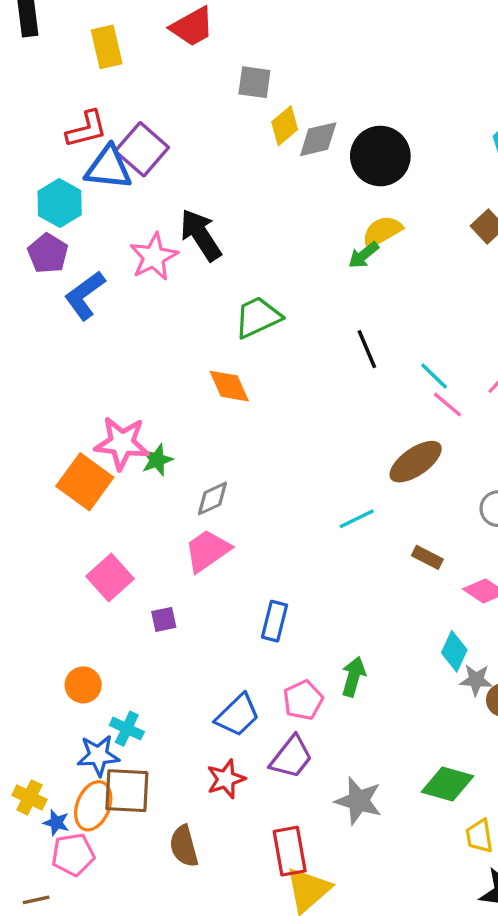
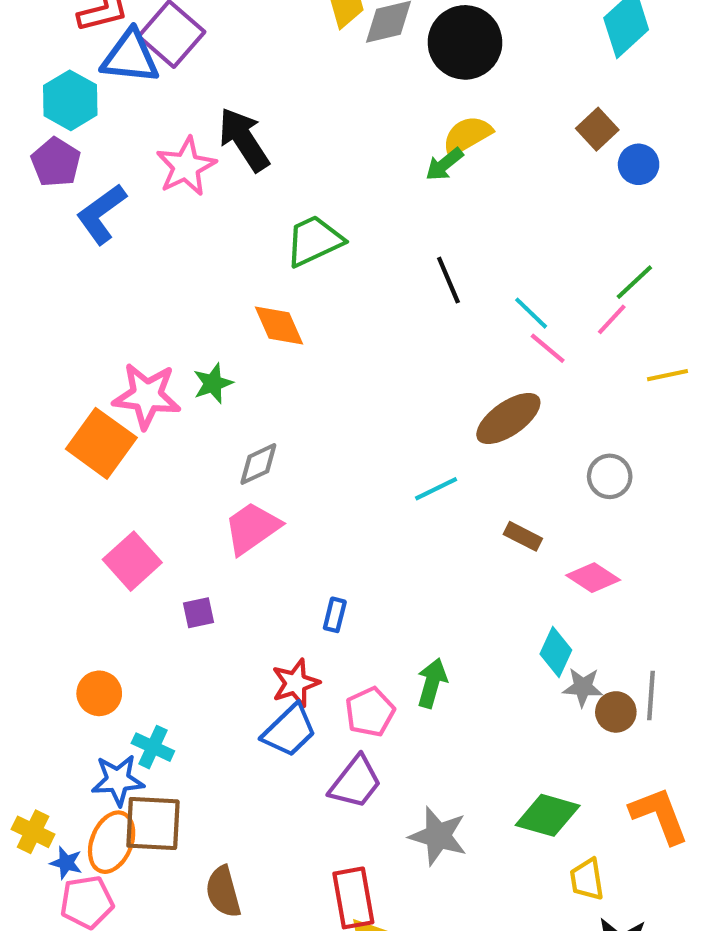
green star: (157, 460) -> (213, 383), moved
blue rectangle: (275, 621) -> (335, 615), size x0.7
red star: (226, 779) -> (296, 683), moved

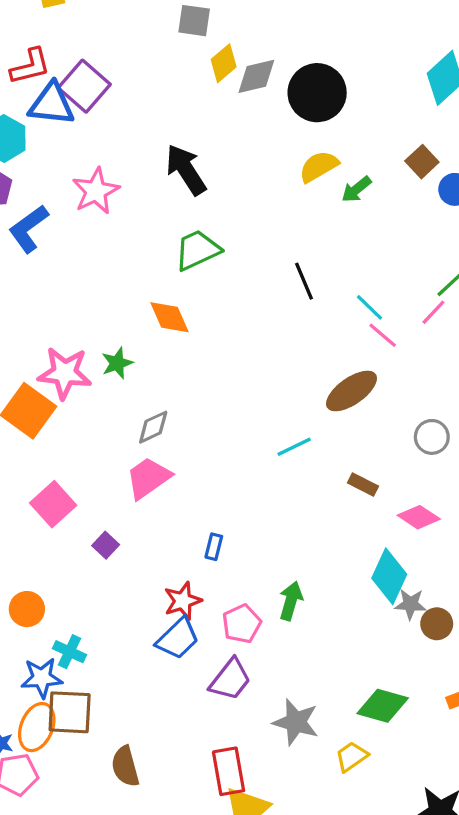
black arrow: (244, 140) -> (186, 170), moved
green arrow: (444, 164) -> (356, 189), moved
purple square: (198, 613) -> (106, 545), turned -35
cyan diamond: (556, 652) -> (389, 576), size x1.4
yellow trapezoid: (587, 879) -> (351, 757), moved, turned 64

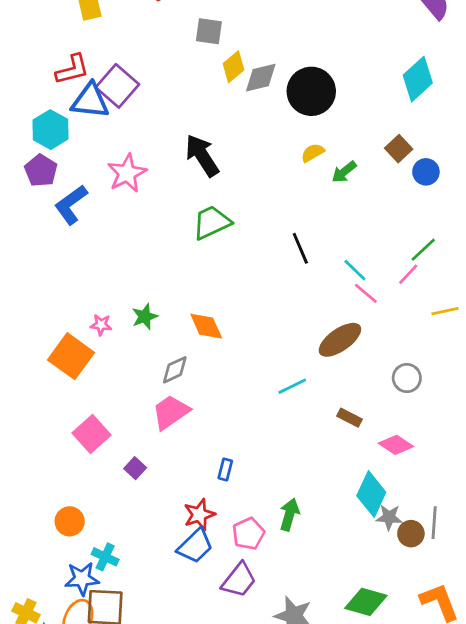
yellow semicircle: (319, 166) -> (313, 153), size x0.7
orange diamond: (170, 317) -> (206, 326), moved
pink star: (65, 373) -> (101, 325), size x0.5

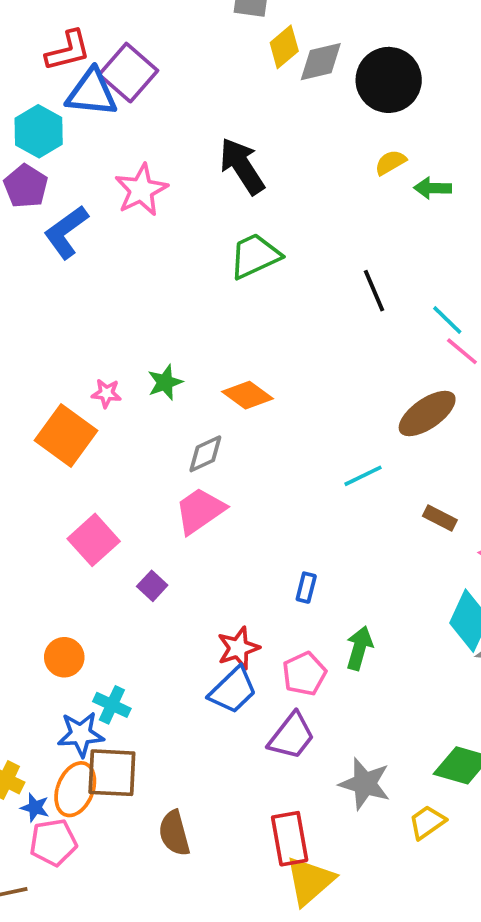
green arrow: (344, 172) -> (433, 188), turned 40
orange diamond: (206, 326) -> (248, 395), turned -30
blue rectangle: (225, 469) -> (306, 588), moved

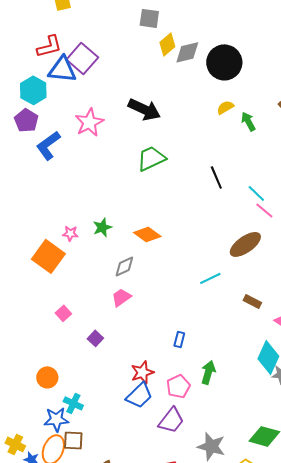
black arrow: (242, 166) -> (144, 109), turned 148
green arrow: (433, 188) -> (248, 121), turned 60
pink trapezoid: (200, 511) -> (121, 297), size x0.7
pink square: (94, 540) -> (63, 313), size x0.6
brown square: (112, 773) -> (73, 440), size x0.7

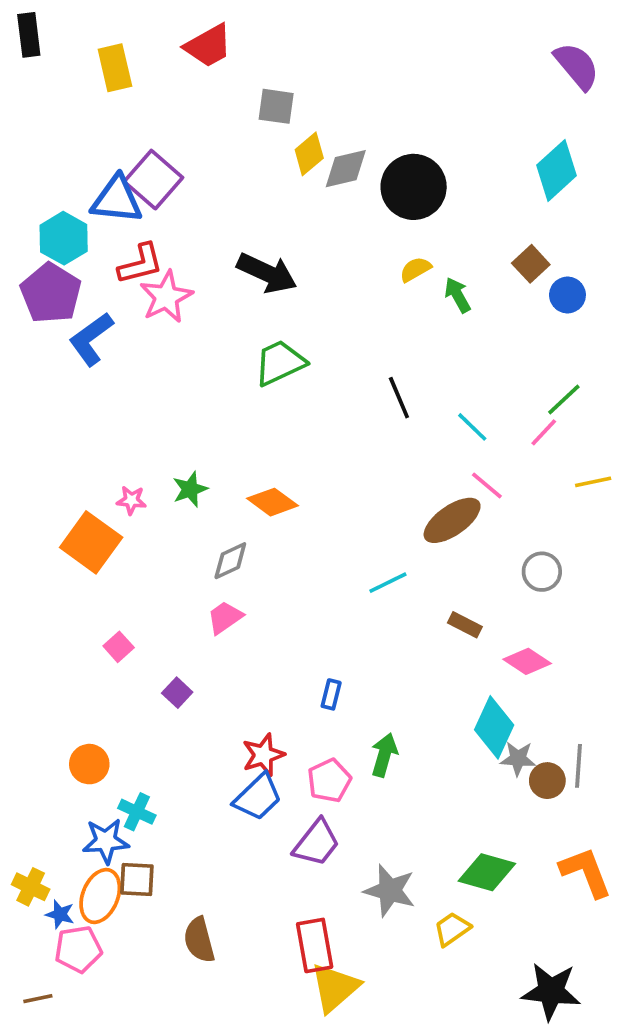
red L-shape: (49, 46) -> (141, 264), moved
purple pentagon: (26, 120) -> (51, 293), size x1.4
pink line: (264, 210) -> (487, 486), moved

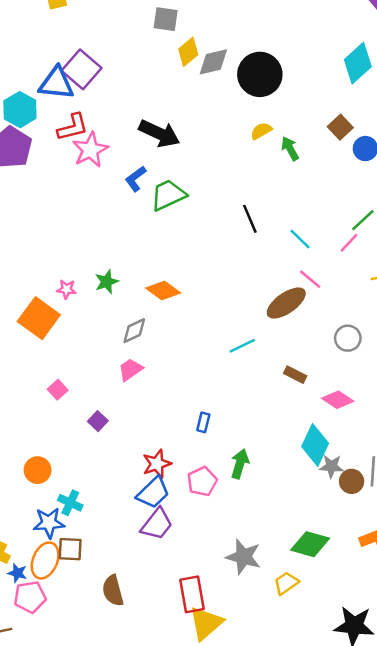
blue L-shape: (91, 339) -> (136, 179), moved, size x0.7
purple trapezoid: (316, 843) -> (157, 524), moved

